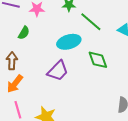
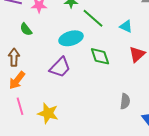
green semicircle: (24, 33) -> (26, 29), turned 112

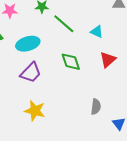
cyan ellipse: (71, 38) -> (28, 44), moved
yellow star: (48, 113) -> (35, 111), moved

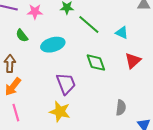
purple trapezoid: (31, 73) -> (66, 84), moved, turned -65

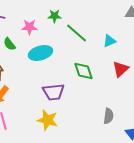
pink star: (35, 12) -> (29, 27), moved
cyan triangle: (122, 33) -> (109, 41), turned -48
purple trapezoid: (66, 84) -> (53, 92), turned 105

